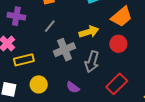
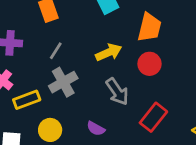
orange trapezoid: (121, 17) -> (149, 27), turned -30
gray cross: (65, 50) -> (63, 82), moved
gray arrow: (92, 62) -> (117, 92), turned -45

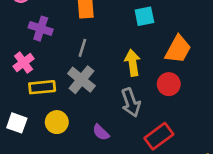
gray line: (56, 51) -> (82, 48), turned -30
yellow arrow: (109, 52) -> (133, 63), turned -90
gray cross: (63, 82) -> (81, 80), turned -36

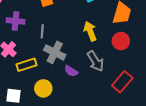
gray line: (82, 48) -> (42, 31), moved
purple semicircle: (101, 132) -> (71, 71), moved

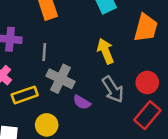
red circle: (121, 41) -> (147, 82), moved

